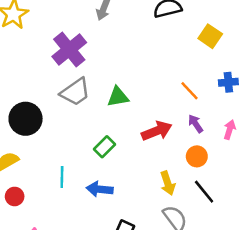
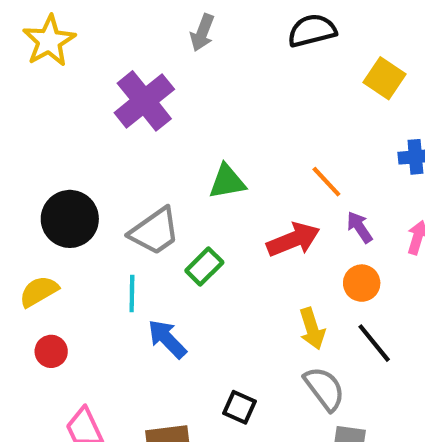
orange line: (189, 91) -> (326, 182), moved
gray trapezoid: (75, 92) -> (155, 231), moved
cyan line: (62, 177) -> (132, 293), moved
blue arrow: (100, 189) -> (167, 339), moved, turned 40

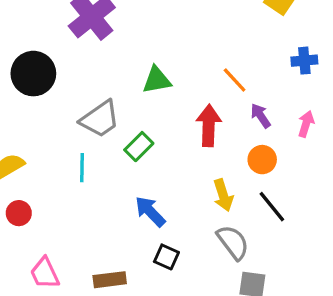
black circle: (70, 219) -> (33, 74), moved
red arrow: (293, 240) -> (209, 125), turned -66
blue arrow: (167, 339) -> (150, 211), moved

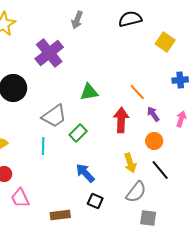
gray semicircle: (233, 242) -> (136, 192), turned 75
pink trapezoid: (45, 273) -> (20, 198), moved

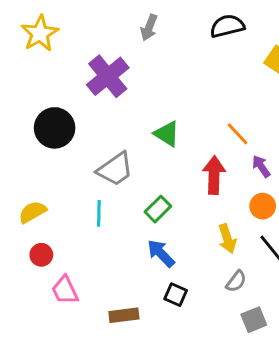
green triangle: (89, 92) -> (167, 134), turned 42
green rectangle: (78, 133) -> (158, 209), moved
gray semicircle: (136, 192) -> (236, 281), size x0.7
gray square: (148, 218) -> (254, 320), turned -30

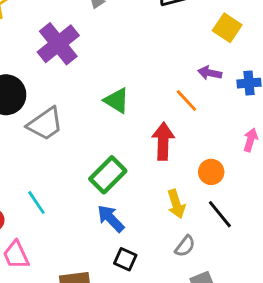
purple arrow: (261, 166) -> (210, 73), moved, turned -45
gray trapezoid: (115, 169) -> (45, 124), moved
green rectangle: (158, 209) -> (108, 175), size x1.4
cyan line: (99, 213) -> (36, 203), moved, turned -35

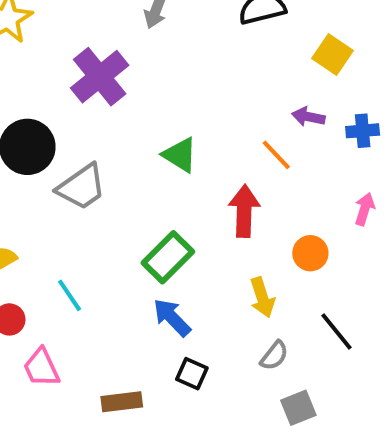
black line: (220, 214) -> (336, 331), moved

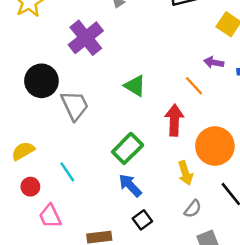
gray trapezoid: (82, 187) -> (75, 105), turned -80
orange circle: (310, 253) -> (215, 146), size x1.8
black square: (192, 374) -> (142, 220), turned 30

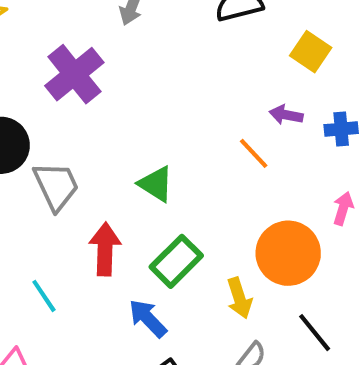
green triangle: (135, 86) -> (156, 184), moved
red arrow: (174, 120) -> (105, 249), moved
green rectangle: (128, 148) -> (176, 261), moved

